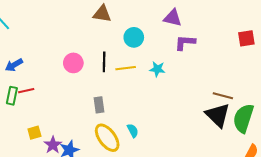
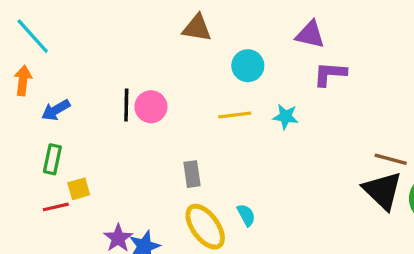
black line: (104, 62) -> (126, 105), moved
red line: (26, 91) -> (56, 207), moved
yellow square: (34, 133) -> (79, 189), moved

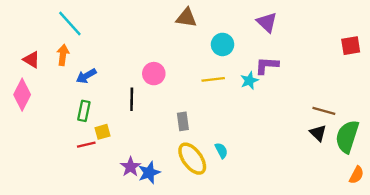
purple triangle: (310, 34) -> (267, 22), turned 30
purple L-shape: (330, 74) -> (267, 65), moved
black line: (126, 105) -> (132, 99), moved
cyan star: (286, 117) -> (249, 81), turned -30
black triangle: (382, 190) -> (318, 133), size x0.6

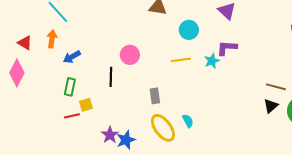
black triangle: (318, 133) -> (271, 106), turned 35

